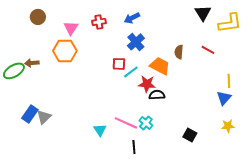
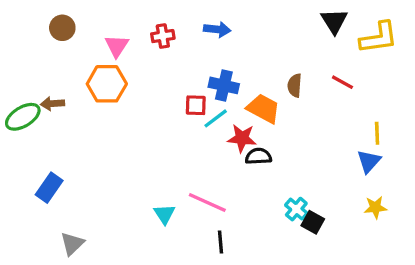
blue arrow: (132, 18) -> (217, 29), turned -147
blue cross: (136, 42) -> (224, 85), moved, turned -36
gray triangle: (44, 117) -> (72, 244), moved
cyan cross: (146, 123) -> (296, 209), moved

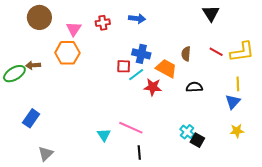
brown circle: (62, 28) -> (39, 17), size x1.5
yellow L-shape: (379, 38) -> (242, 52), moved
black semicircle: (258, 156) -> (194, 87), moved

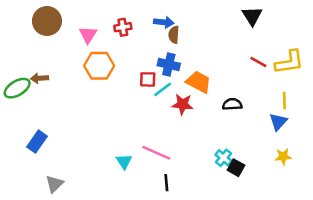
orange hexagon: (67, 53) -> (99, 66), moved
brown semicircle: (186, 54) -> (174, 35), moved

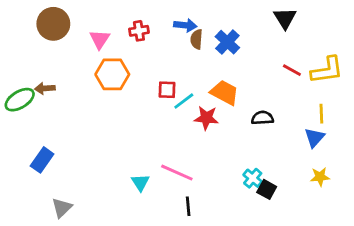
blue cross: (169, 65) -> (227, 42), moved, turned 30

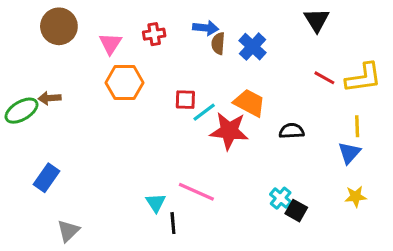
red star: (206, 118) -> (229, 131), size x1.4
black line: (188, 206) -> (173, 223), moved

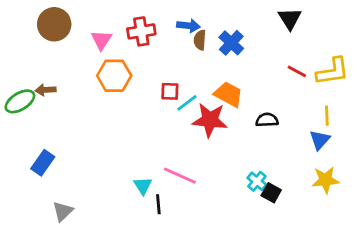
red cross: (154, 34) -> (141, 31), size x1.4
yellow star: (356, 196) -> (325, 180), size x1.4

